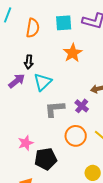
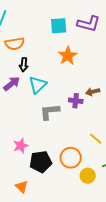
orange semicircle: (33, 28) -> (15, 44), moved, turned 72
purple cross: (82, 106) -> (76, 101), moved, turned -32
orange circle: (76, 136) -> (71, 158), moved

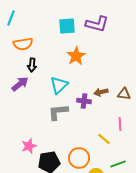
cyan triangle: (38, 85) -> (59, 85), moved

